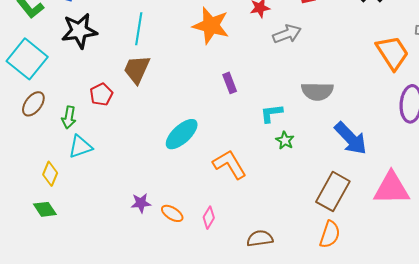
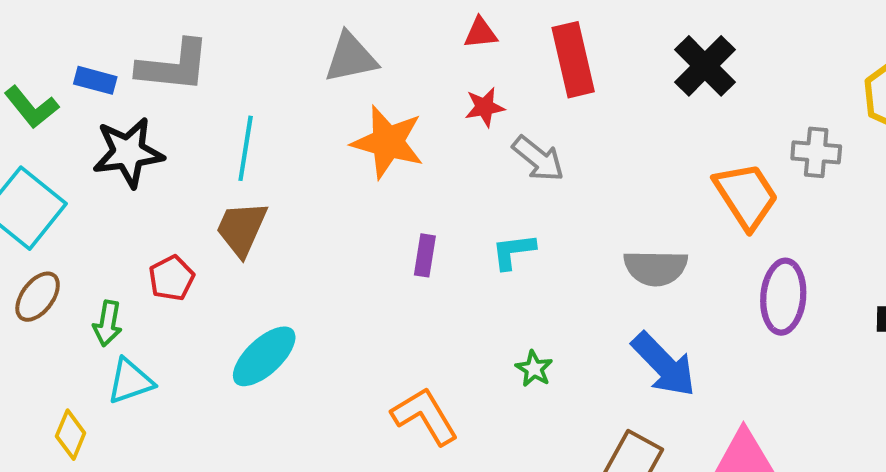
gray arrow: (287, 34) -> (538, 159), turned 60
purple rectangle: (230, 83) -> (425, 255), turned 30
gray semicircle: (317, 91) -> (656, 268), moved
cyan L-shape: (271, 113) -> (513, 251), moved
cyan ellipse: (182, 134) -> (264, 356), moved

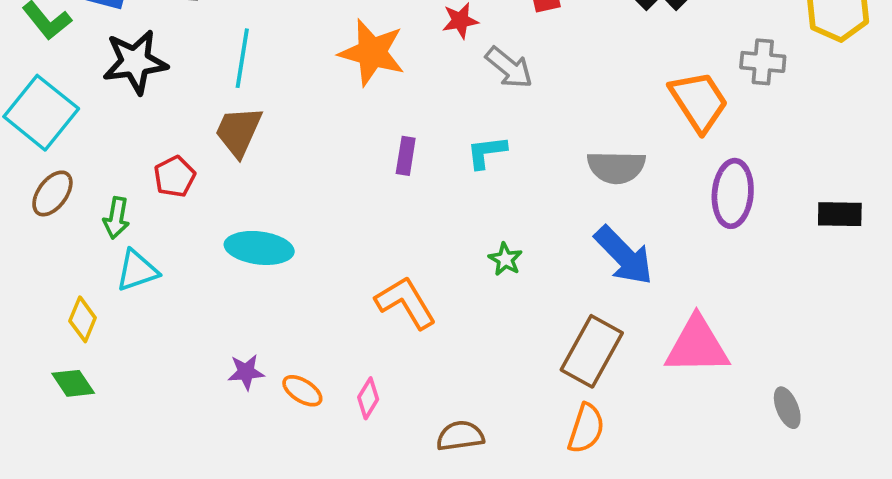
cyan ellipse: (264, 356) -> (259, 248), turned 50

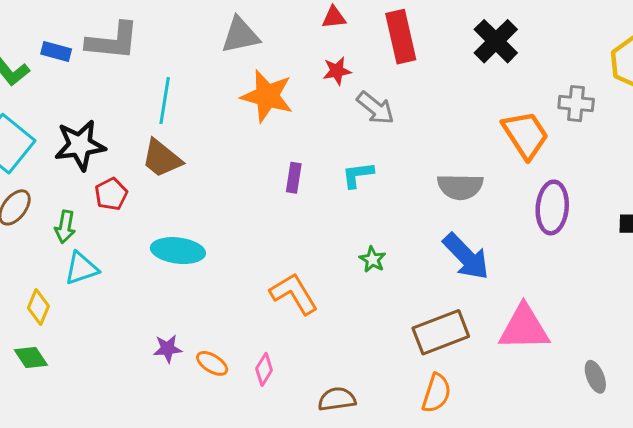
black star: (135, 62) -> (80, 145), moved
brown trapezoid: (238, 131) -> (162, 158), turned -75
brown rectangle: (592, 351) -> (441, 332), turned 40

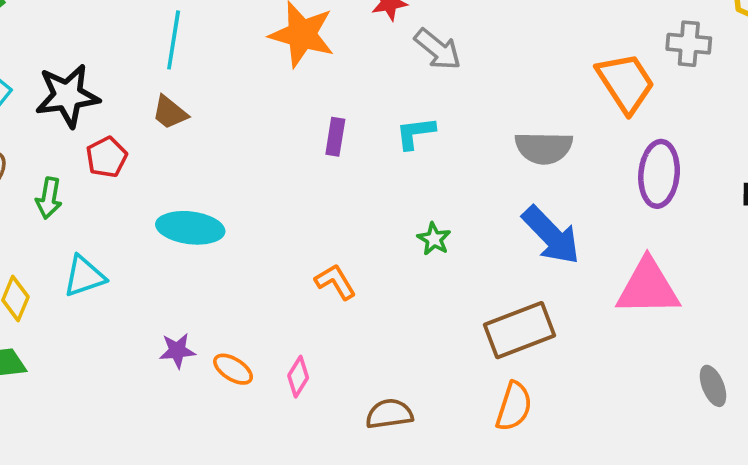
brown trapezoid: (162, 158) -> (170, 112), size x0.7
cyan triangle: (81, 268) -> (84, 276), moved
orange L-shape: (294, 294) -> (335, 282), size x0.7
pink triangle: (524, 328) -> (648, 287), moved

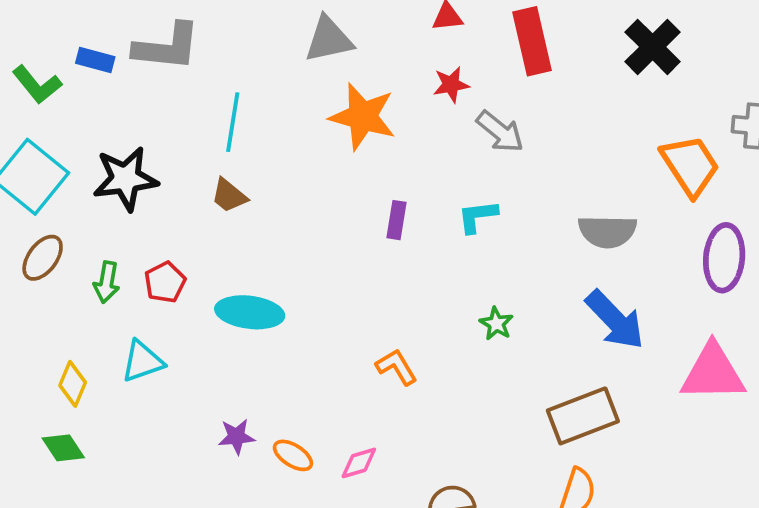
red pentagon: (107, 157) -> (165, 282), moved
pink diamond: (298, 377) -> (359, 463), turned 42

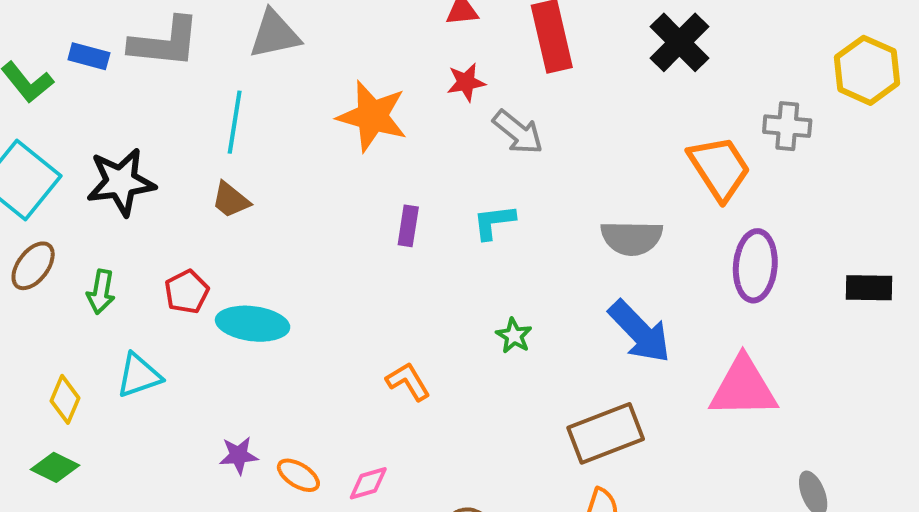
gray triangle: (329, 39) -> (274, 34), moved
red pentagon: (165, 282) -> (187, 292), moved
green diamond: (63, 448) -> (55, 467), turned -30

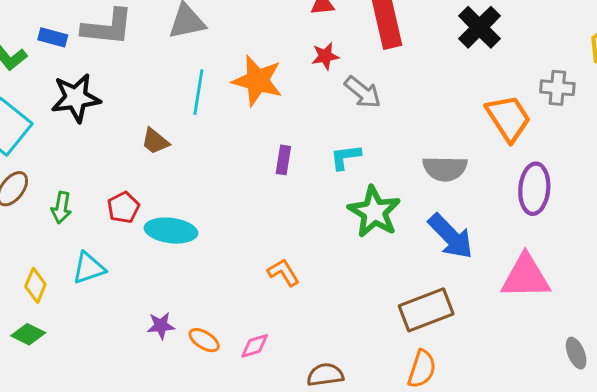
cyan line: (235, 122) -> (198, 92), moved
black star: (121, 182) -> (76, 98), moved
green star: (514, 336) -> (374, 212), moved, size x2.0

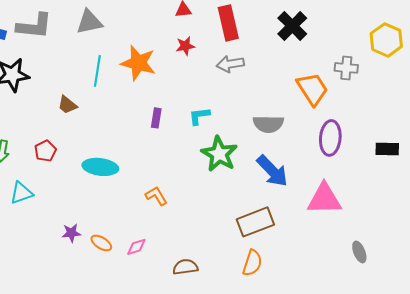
gray arrow: (363, 92) -> (230, 64), moved, turned 132
cyan ellipse: (171, 231) -> (100, 167), moved

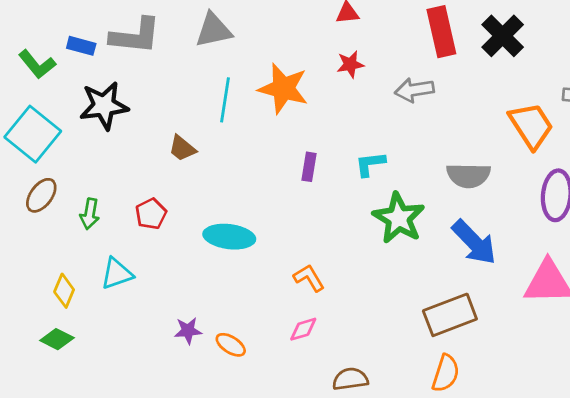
red rectangle: (228, 23) -> (441, 32), moved
pink diamond: (136, 247) -> (303, 329), moved

